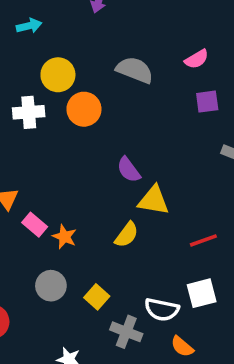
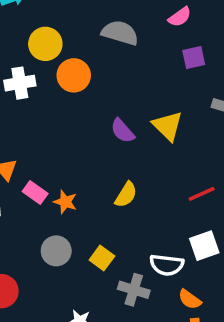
yellow triangle: (154, 200) -> (168, 126), moved, turned 40

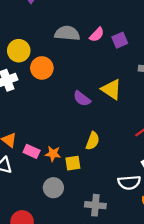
pink semicircle: (180, 17) -> (97, 35), moved
yellow square: (102, 258) -> (73, 163), moved, turned -35
gray cross: (134, 290) -> (95, 205), moved

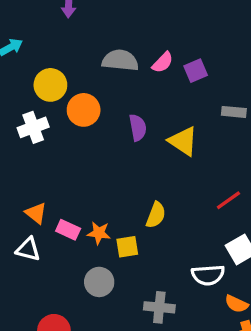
purple semicircle: (82, 99) -> (138, 128), moved, turned -138

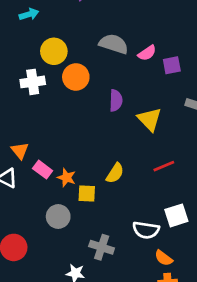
red line: (228, 200) -> (164, 166), moved

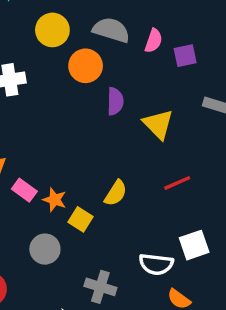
yellow circle: (54, 51) -> (52, 30), moved
pink semicircle: (147, 53) -> (154, 41), turned -36
orange circle: (76, 77) -> (86, 66), moved
yellow square: (87, 193) -> (80, 219), turned 30

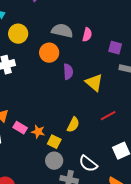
yellow circle: (52, 30) -> (18, 34), moved
purple square: (185, 56) -> (115, 48), moved, turned 32
gray circle: (45, 249) -> (54, 161), moved
white semicircle: (156, 264) -> (88, 164), moved, turned 36

